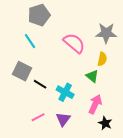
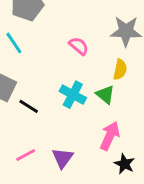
pink semicircle: (74, 43) -> (79, 46), size x0.6
cyan cross: (65, 92) -> (73, 95), moved

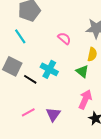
cyan cross: (73, 95) -> (49, 69), moved

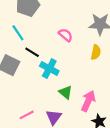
green triangle: (82, 71) -> (66, 92), moved
black line: (30, 79) -> (32, 52), moved

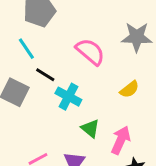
pink semicircle: (66, 35) -> (90, 52), size x1.5
yellow semicircle: (96, 52) -> (129, 89), moved, turned 40

